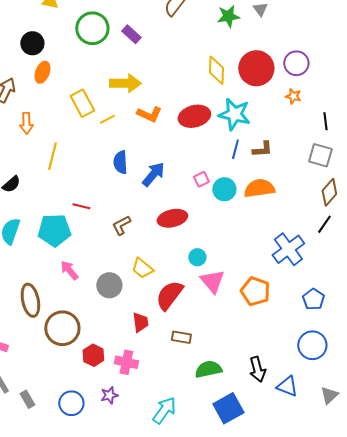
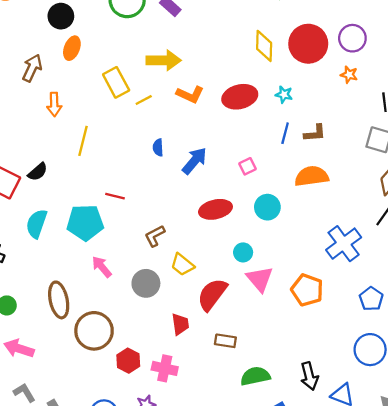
cyan star: (234, 114) -> (284, 95), size x0.5
blue semicircle: (120, 162) -> (158, 148), size x0.7
cyan circle: (224, 189) -> (267, 207), moved
brown L-shape: (121, 225) -> (155, 236), moved

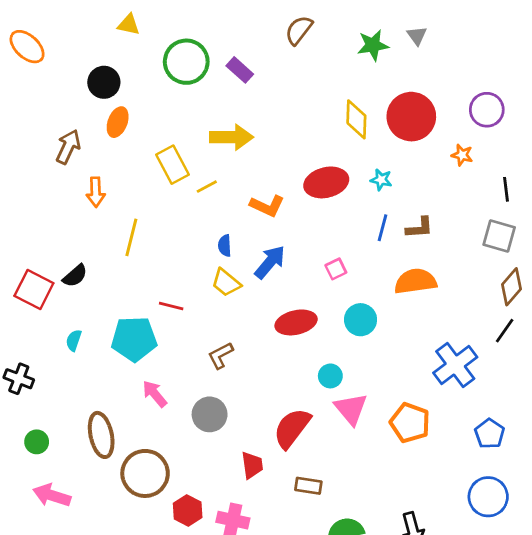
purple circle: (352, 38) -> (487, 110), moved
orange L-shape: (190, 95) -> (267, 206), moved
cyan semicircle: (37, 224) -> (74, 340), size x0.6
yellow trapezoid: (182, 265) -> (226, 283), moved

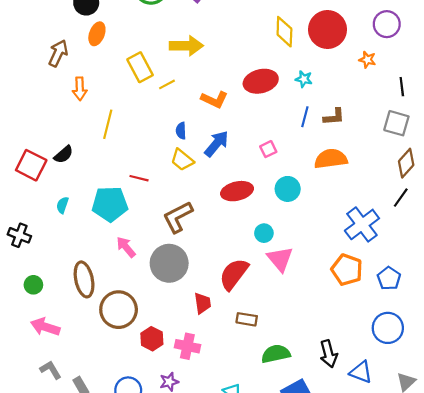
brown L-shape: (221, 355) -> (178, 217), size x1.5
gray circle: (210, 414) -> (169, 263), size x1.4
orange pentagon: (410, 423) -> (347, 270), moved

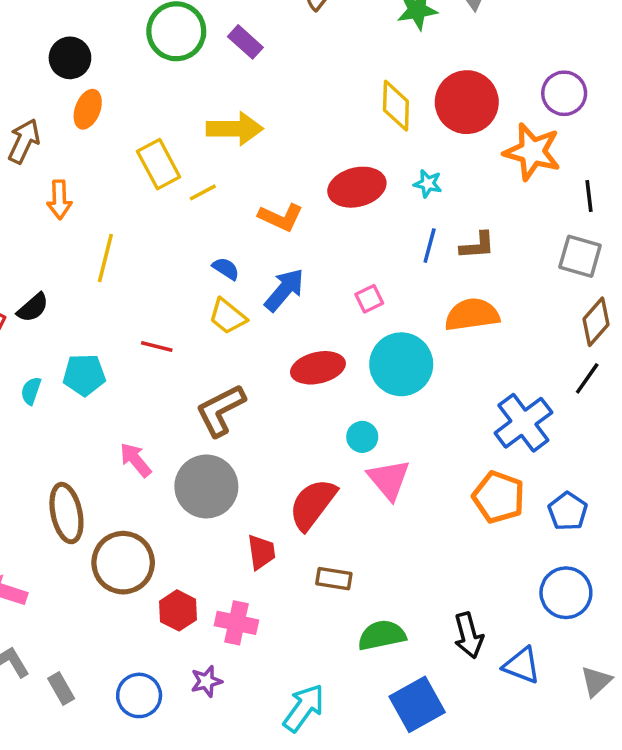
orange star: (367, 60) -> (532, 152), size x2.0
blue semicircle: (181, 131) -> (226, 269), turned 126
cyan circle: (288, 189) -> (401, 364), size x1.5
cyan pentagon: (110, 204) -> (84, 375), moved, size x0.7

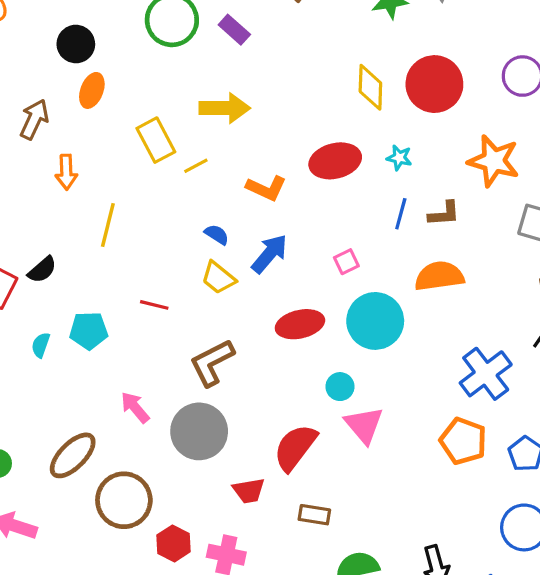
orange star: (532, 152) -> (494, 161), moved
brown ellipse: (66, 513) -> (73, 455), turned 57
red trapezoid: (261, 552) -> (249, 491), turned 88

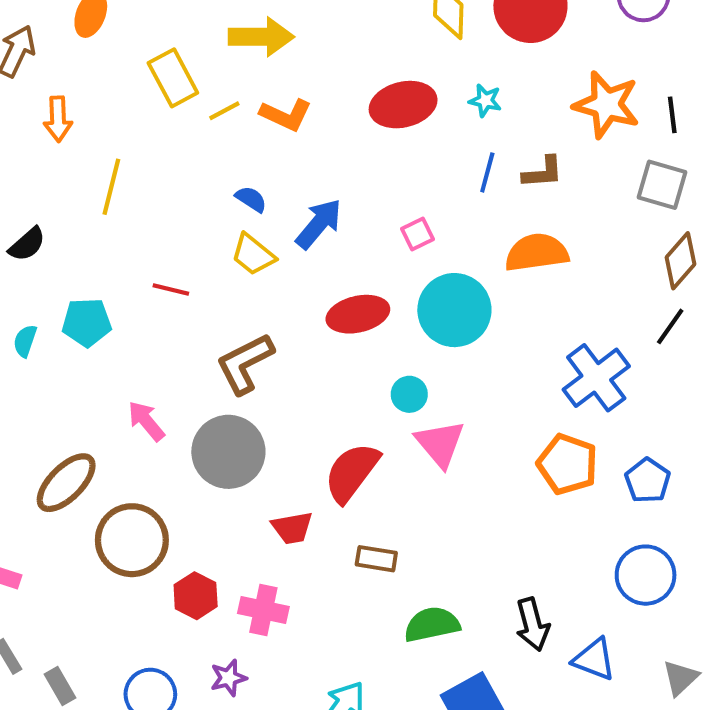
orange L-shape: (266, 188) -> (286, 115), moved

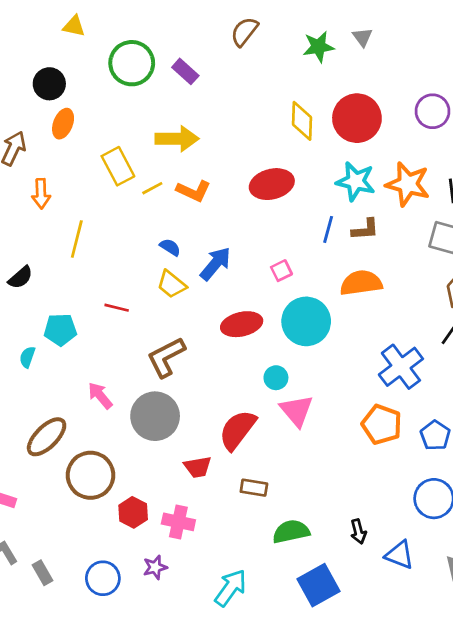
cyan star: (485, 100) -> (356, 181), moved, size x1.8
cyan semicircle: (25, 341) -> (27, 357), moved
black arrow: (533, 624) -> (358, 532), size x0.7

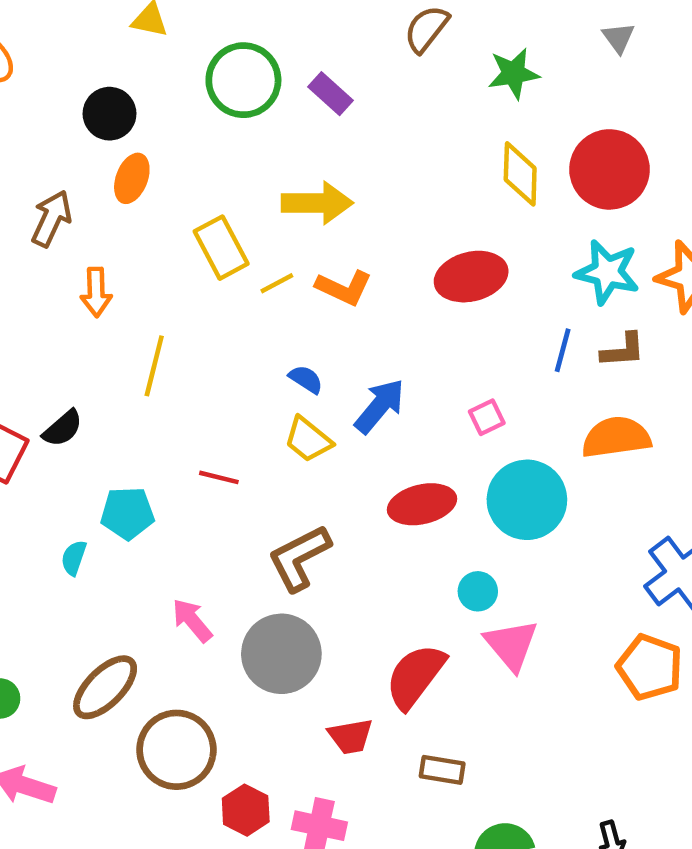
green star: (319, 47) -> (514, 73), moved

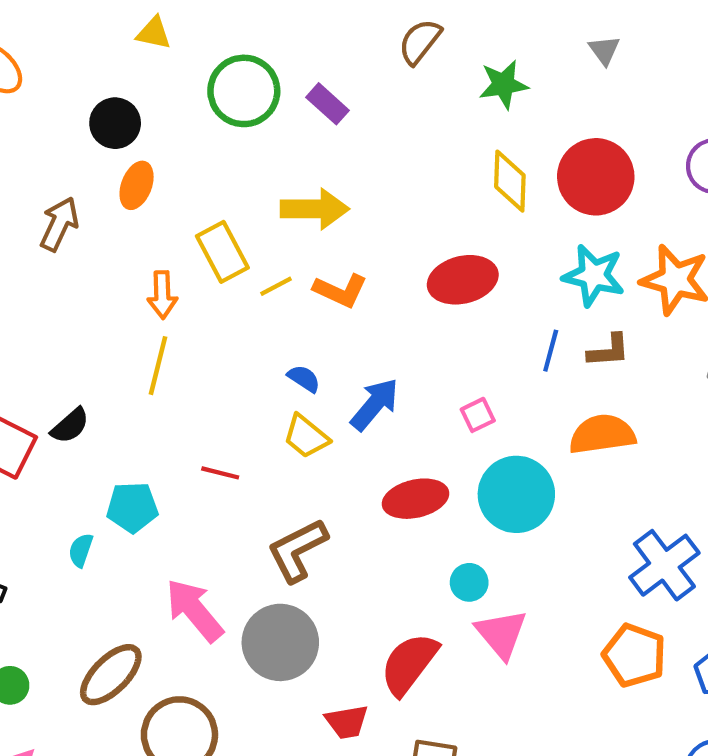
orange arrow: (96, 292) -> (162, 295), moved
pink arrow: (192, 620) -> (194, 610), size x1.5

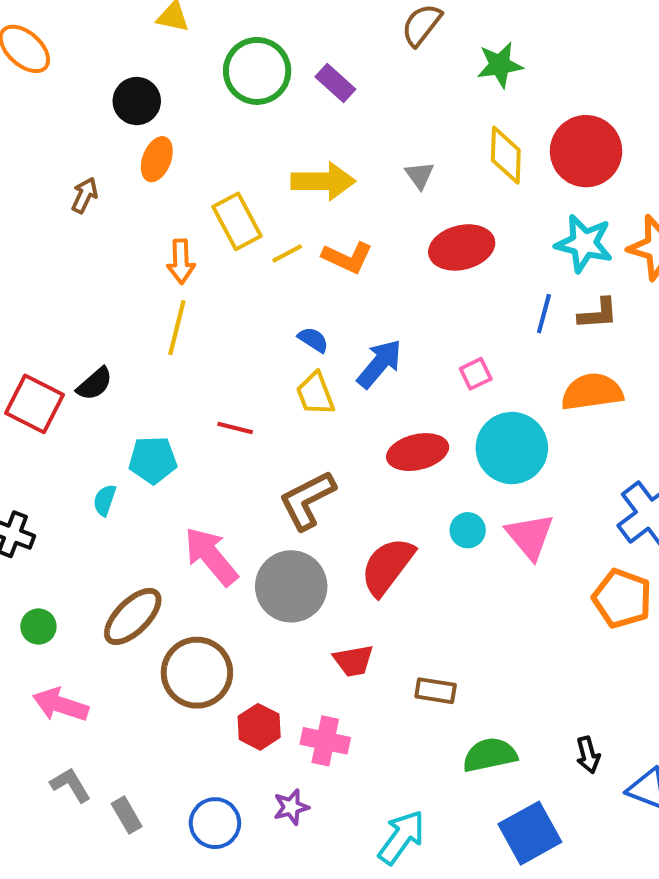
gray triangle: (604, 50) -> (420, 175), moved
brown arrow: (59, 224) -> (85, 195), size x0.7
yellow trapezoid: (306, 436) -> (315, 394), turned 30
pink triangle: (501, 634) -> (530, 536), moved
red semicircle: (409, 664) -> (387, 566), moved

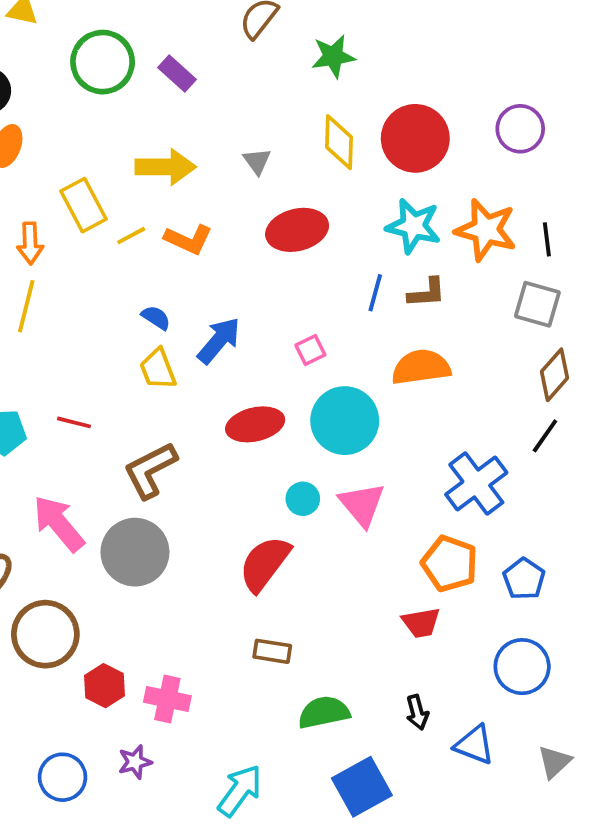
red line: (235, 428) -> (74, 422), moved
red semicircle: (387, 566) -> (265, 564), moved
red trapezoid: (353, 661) -> (421, 623), moved

